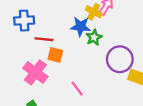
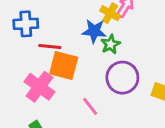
orange square: (55, 55) -> (64, 65), size x1.5
purple circle: (120, 59) -> (122, 78), moved

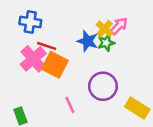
green star: (110, 44) -> (106, 43), moved
pink cross: (39, 87) -> (33, 59), moved

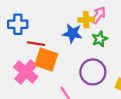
yellow cross: (105, 29) -> (86, 20), turned -35
green star: (106, 43) -> (100, 39), moved
pink cross: (33, 59) -> (26, 72), moved

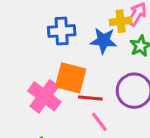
blue cross: (18, 24) -> (62, 31), moved
red line: (36, 44) -> (90, 98), moved

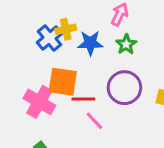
yellow cross: (121, 21) -> (66, 29), moved
blue cross: (62, 31) -> (49, 38), turned -30

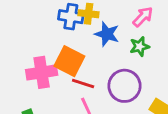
blue cross: (49, 38) -> (71, 17), turned 30
pink cross: (39, 102) -> (42, 72), turned 32

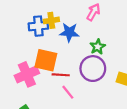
green star: (140, 46) -> (98, 47), moved

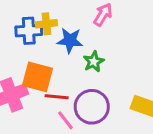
green star: (98, 47) -> (94, 62), moved
purple circle: (93, 69) -> (92, 107), moved

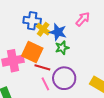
yellow cross: (46, 24) -> (43, 29), moved, turned 32
green star: (94, 62) -> (62, 48), moved

